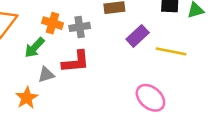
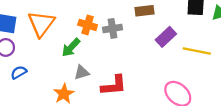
red L-shape: (76, 62) -> (114, 85), moved

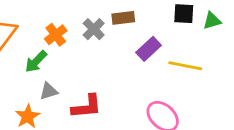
orange cross: (88, 25) -> (56, 35), turned 36
gray cross: (112, 28) -> (94, 29), moved, turned -36

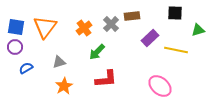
green triangle: (212, 21) -> (198, 30), moved
green arrow: (36, 61) -> (97, 52), moved
gray triangle: (49, 91) -> (59, 62), moved

